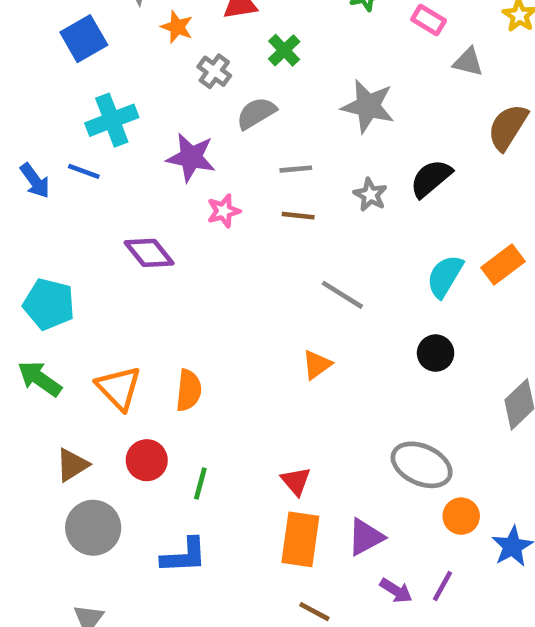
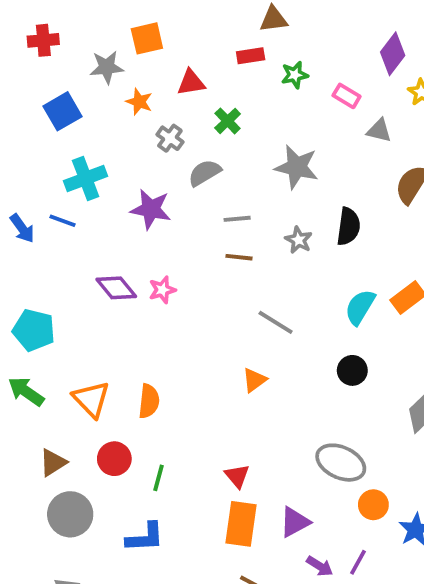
black semicircle: (431, 178) -> (348, 226), turned 138
pink star: (224, 211) -> (162, 290), moved

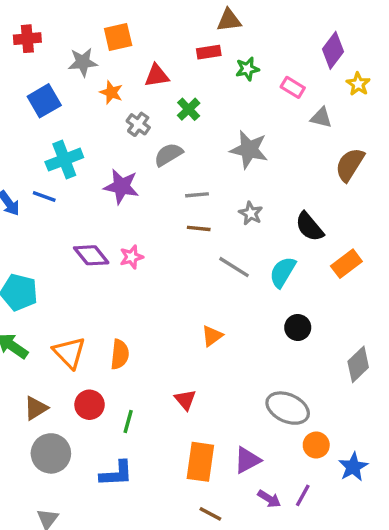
black semicircle: (348, 226) -> (309, 227), moved, turned 132
cyan semicircle: (360, 307) -> (283, 272), moved
gray line: (276, 322) -> (234, 267), moved
red triangle: (237, 476) -> (185, 400), moved

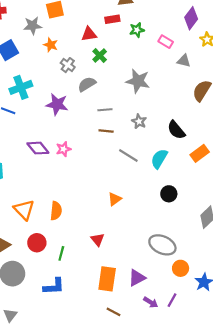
red triangle: (157, 76) -> (89, 34), moved

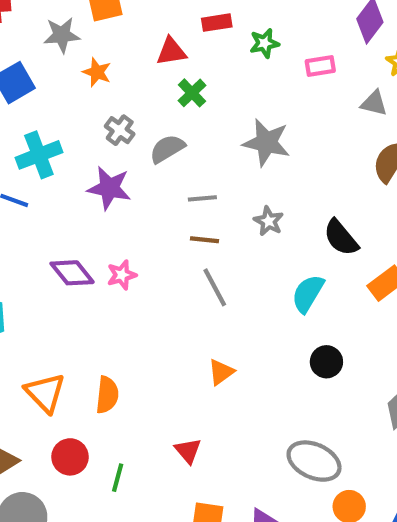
pink rectangle: (166, 42) -> (320, 66), turned -40
gray triangle: (184, 61) -> (374, 103), moved
gray cross: (68, 65) -> (120, 130), moved
gray line: (128, 155) -> (215, 287), moved, turned 30

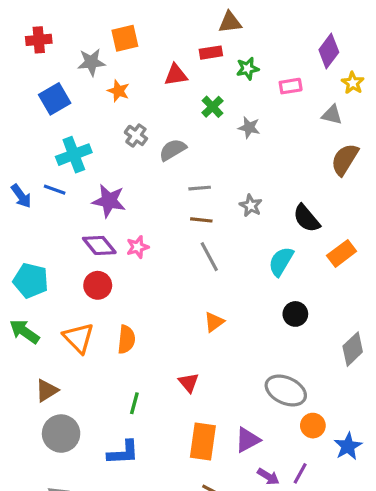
green cross: (192, 93) -> (212, 107), moved
gray star: (266, 143) -> (249, 128), moved, size x0.6
purple star: (109, 188) -> (109, 201), moved
red circle: (70, 457) -> (98, 285), moved

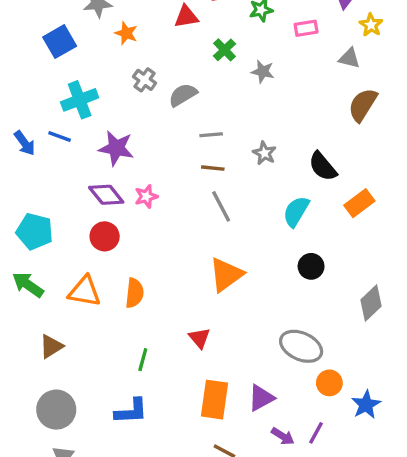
orange triangle: (214, 322) -> (226, 275), size x1.6
orange triangle: (79, 338) -> (85, 291), turned -36
gray circle: (61, 434) -> (56, 410), moved

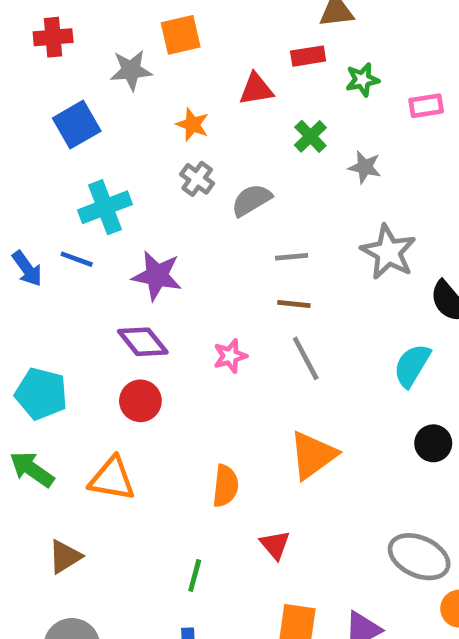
orange star: (126, 33) -> (192, 125), moved
gray star: (264, 153) -> (388, 252), moved, size x1.6
pink star: (146, 196) -> (230, 356), moved
orange semicircle: (135, 293) -> (225, 486), moved

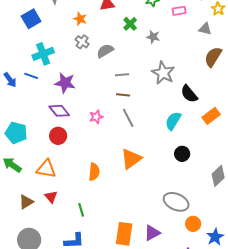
red triangle: (275, 545) -> (51, 197), moved
green line: (195, 576) -> (81, 210), turned -32

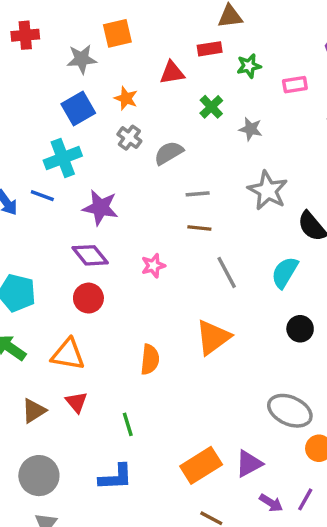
blue square: (31, 19) -> (78, 109), moved
gray line: (128, 118) -> (227, 272), moved
orange rectangle: (124, 234) -> (201, 465), turned 50

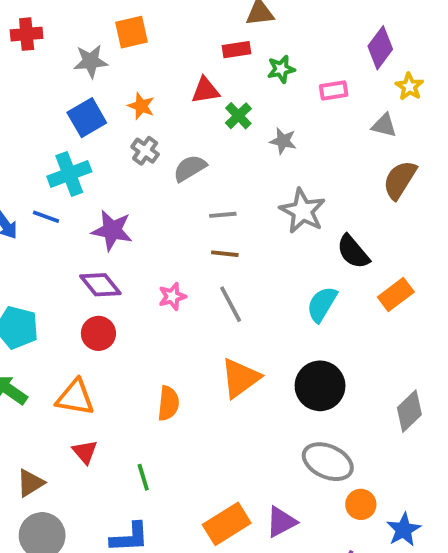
red triangle: (172, 73) -> (205, 90), moved
gray line: (227, 272) -> (231, 304), moved
black circle: (300, 329) -> (320, 386), moved, size x1.6
brown triangle: (34, 411) -> (30, 483), moved

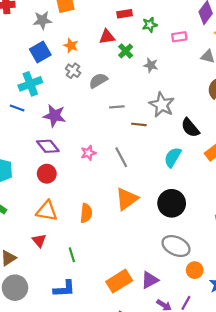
brown line: (225, 254) -> (139, 124), moved
orange triangle: (75, 397) -> (47, 211), moved

